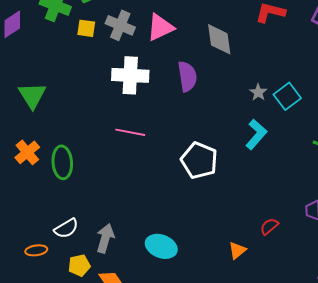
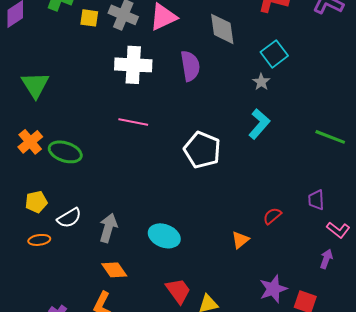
cyan square: (287, 96) -> (274, 54), moved
green ellipse: (62, 162) -> (65, 152), turned -68
yellow pentagon: (79, 265) -> (36, 202), moved

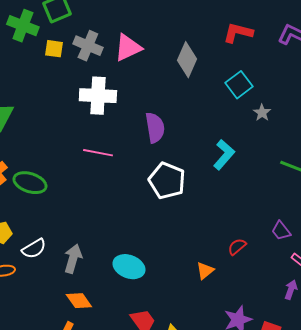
gray diamond: (222, 29) -> (187, 60), turned 32
purple semicircle: (190, 66) -> (155, 128), moved
gray star: (261, 82) -> (262, 113), moved
purple trapezoid: (316, 200) -> (281, 231), turned -35

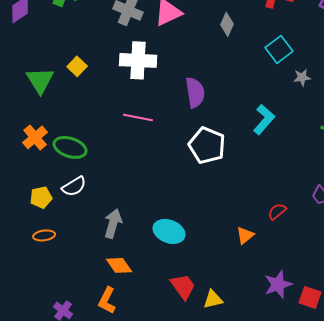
yellow square: (54, 49) -> (77, 66), moved, turned 36
gray diamond: (187, 60) -> (227, 24), size x0.7
gray star: (262, 113) -> (302, 77), turned 30
white semicircle: (34, 249) -> (74, 186), moved

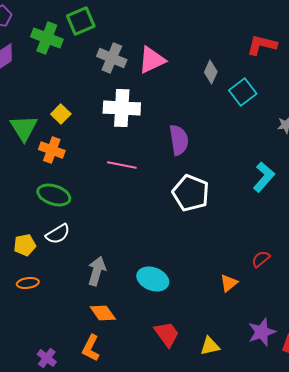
cyan square: (279, 49) -> (243, 92), moved
cyan L-shape: (264, 119) -> (264, 177), moved
orange cross: (35, 137) -> (52, 150), moved, turned -30
yellow triangle: (213, 299) -> (210, 346), moved

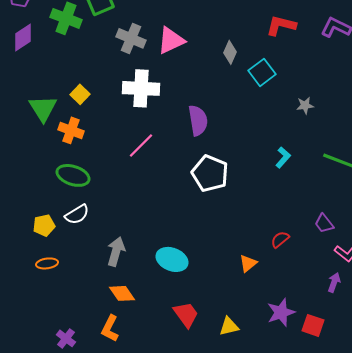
pink line: (122, 165) -> (141, 145), turned -56
cyan L-shape: (264, 177) -> (283, 157), size x0.7

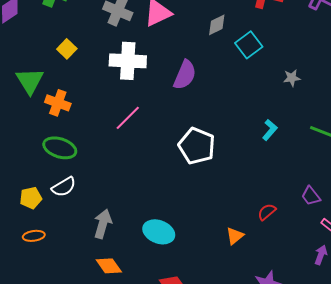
gray diamond: (230, 52) -> (217, 25), turned 40
yellow square: (80, 94) -> (67, 49), moved
purple semicircle: (198, 120) -> (185, 75), moved, turned 32

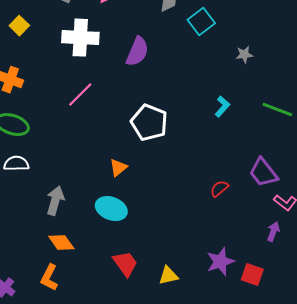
white semicircle: (64, 187) -> (16, 164), turned -150
purple trapezoid: (311, 196) -> (263, 173), size x1.5
orange triangle: (235, 236) -> (118, 168), moved

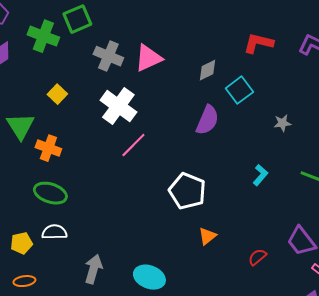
white cross: (80, 38) -> (118, 106), turned 33
purple semicircle: (137, 52) -> (207, 120), moved
pink line: (80, 95) -> (133, 145), moved
orange triangle: (118, 168) -> (207, 236), moved

